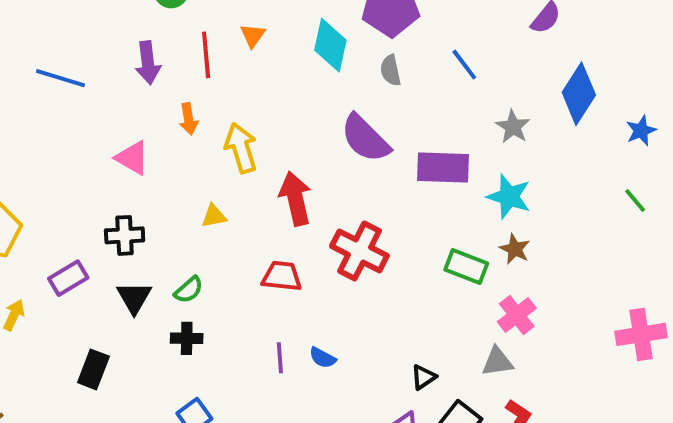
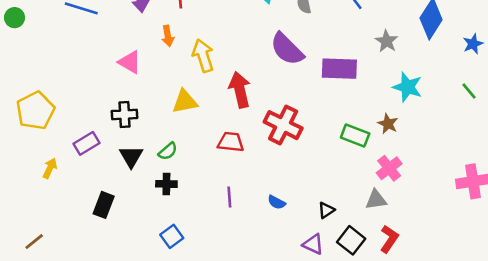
cyan star: (509, 197) -> (407, 87), moved
yellow triangle: (214, 216) -> (185, 101), size x1.5
blue semicircle: (323, 358) -> (276, 202), moved

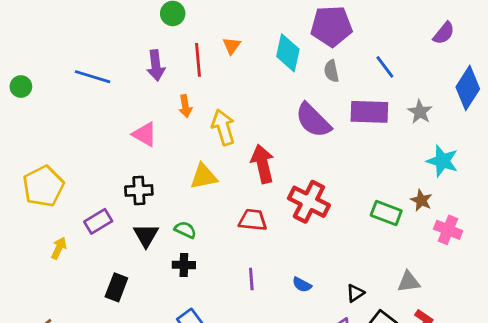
purple rectangle: (339, 69) -> (369, 112), moved
green semicircle: (168, 151) -> (185, 230), turned -114
pink cross: (389, 168) -> (448, 230), moved, turned -30

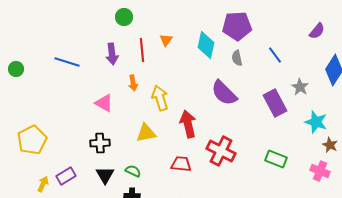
purple rectangle: (369, 112) -> (275, 103), moved, turned 60
brown star: (421, 200) -> (330, 145), moved
purple rectangle: (98, 221) -> (66, 176), moved

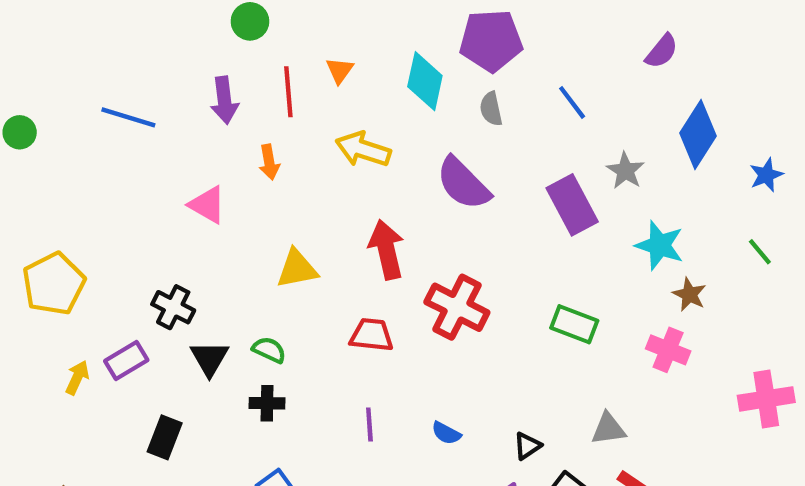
yellow arrow: (160, 98) -> (363, 149), moved, turned -55
black cross: (100, 143) -> (173, 307), moved, turned 30

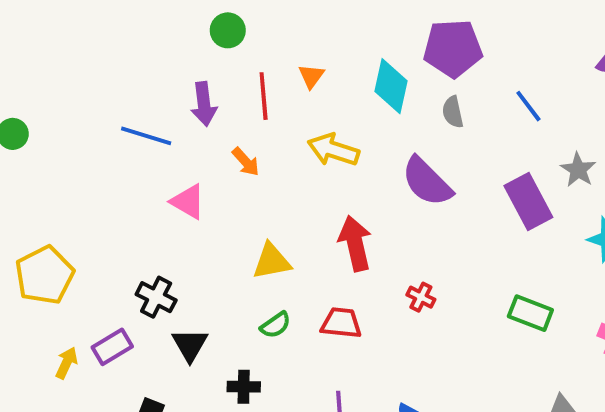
blue line: (128, 117) -> (146, 136), moved
orange arrow: (269, 162) -> (246, 162), turned -32
red cross: (457, 307) -> (421, 297), size x0.5
green semicircle: (269, 350) -> (276, 325), moved, turned 120

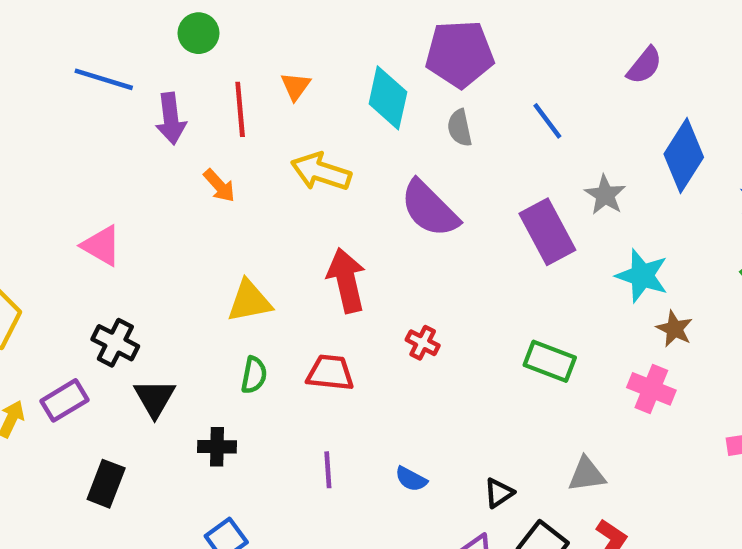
blue line: (146, 136) -> (104, 79), moved
pink triangle: (188, 202) -> (101, 246), moved
green semicircle: (276, 325) -> (254, 375), turned -44

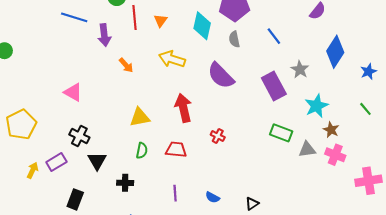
red line: (240, 109) -> (134, 17), moved
cyan star: (642, 276) -> (317, 106), turned 30
green rectangle: (550, 361) -> (281, 133), moved
pink cross: (651, 389) -> (335, 155), moved
gray triangle: (587, 474) -> (307, 150), moved

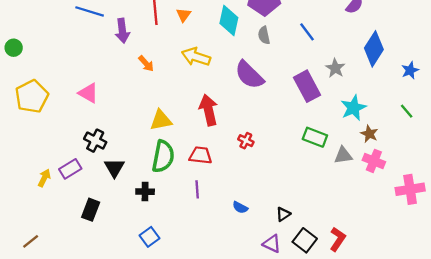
yellow pentagon: (21, 125) -> (32, 96), moved
green semicircle: (142, 151) -> (163, 156), size x1.8
purple line: (175, 193) -> (197, 189), moved

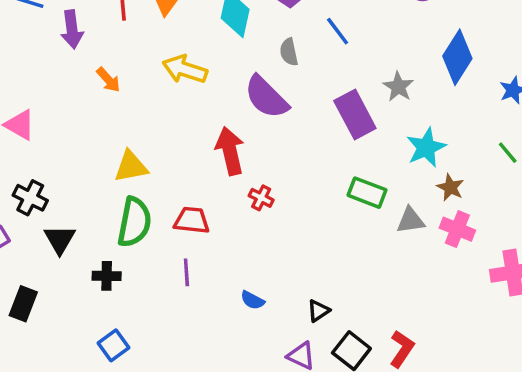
blue line: (307, 32) -> (338, 31), moved
gray semicircle: (264, 35) -> (289, 52), moved
red arrow: (208, 110) -> (230, 151), moved

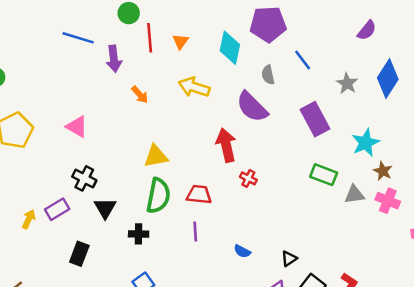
gray star: (398, 87) -> (347, 83), moved

